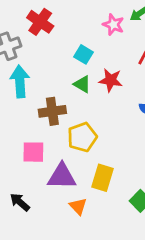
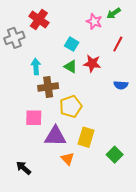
cyan arrow: (20, 82) -> (36, 67), moved, size x0.7
black arrow: (20, 202) -> (24, 168), moved

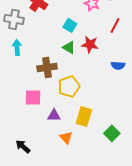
gray cross: (14, 38) -> (14, 19), turned 30
cyan arrow: (36, 67) -> (17, 47), moved
purple triangle: (55, 136) -> (54, 115), size x0.6

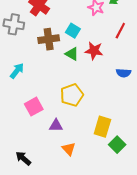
cyan arrow: (17, 47) -> (17, 71), moved, turned 42
brown cross: (47, 67) -> (49, 39), moved
pink square: (33, 97) -> (34, 107), turned -30
yellow rectangle: (84, 116) -> (102, 127), moved

